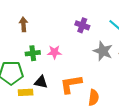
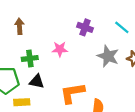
pink star: (54, 52) -> (60, 49), moved
black triangle: (41, 82) -> (37, 81), moved

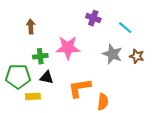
purple cross: (85, 27) -> (93, 18), moved
pink star: (60, 49) -> (68, 48), size x1.6

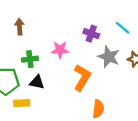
purple cross: (93, 18) -> (91, 34), moved
pink star: (68, 48) -> (60, 50), size x0.7
orange L-shape: (80, 88) -> (82, 78), moved, turned 130

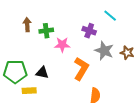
cyan line: (123, 28) -> (110, 16), moved
green cross: (30, 59) -> (46, 31), moved

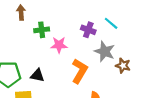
cyan line: (110, 16) -> (111, 23), moved
brown arrow: (27, 25) -> (21, 12), moved
brown star: (127, 53) -> (123, 66), moved

